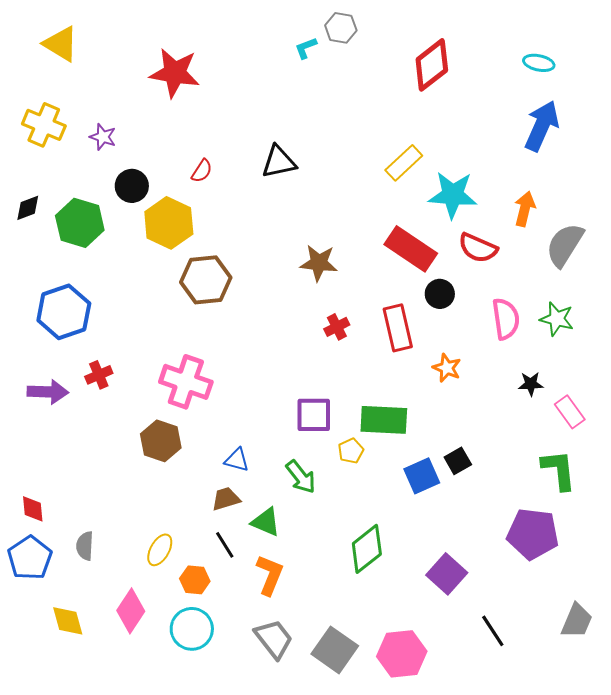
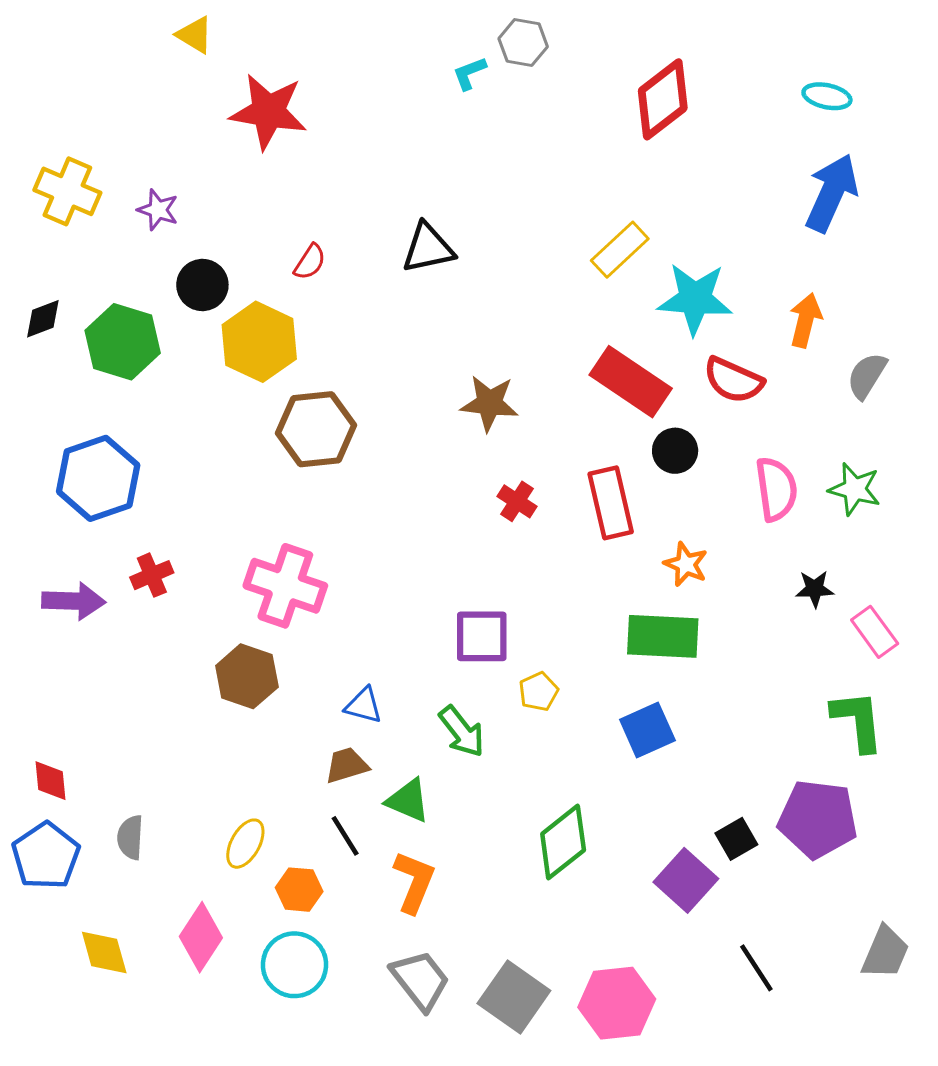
yellow triangle: (61, 44) -> (195, 35), moved, size x0.7
gray semicircle: (565, 245) -> (867, 376), size x0.7
red cross: (337, 327) -> (517, 501), turned -30
green rectangle: (384, 420) -> (663, 636), moved
black square: (458, 461) -> (736, 839), moved

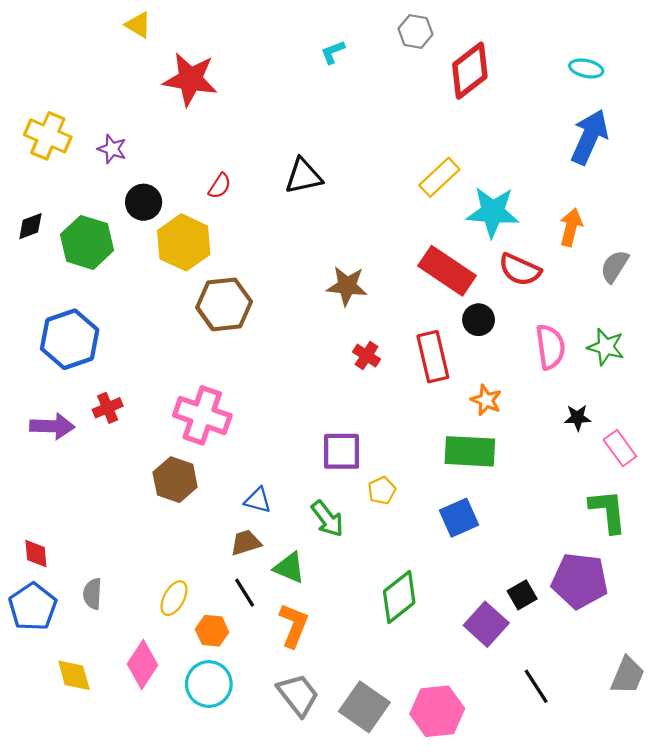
gray hexagon: (523, 43) -> (415, 31), moved

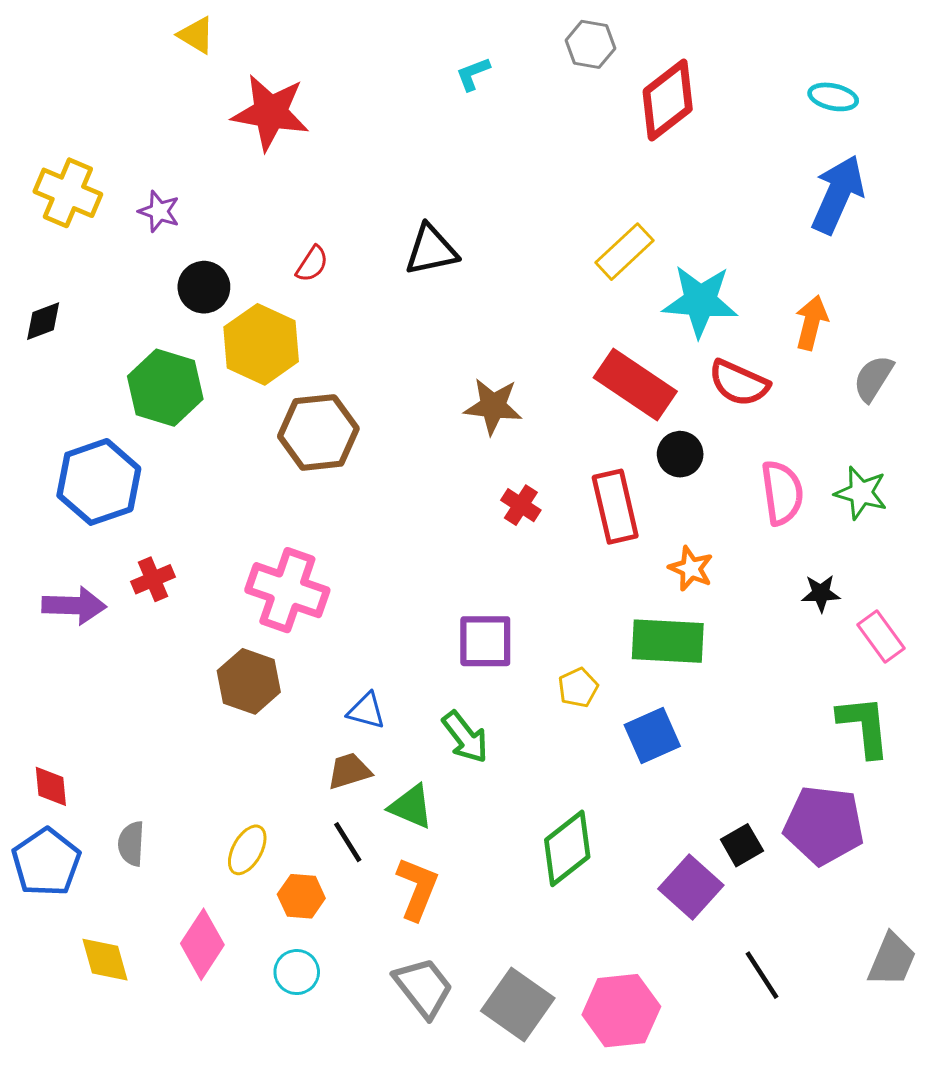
green hexagon: (87, 242) -> (165, 388), moved
yellow pentagon: (382, 490) -> (578, 688), moved
cyan circle: (209, 684) -> (297, 972), size x0.7

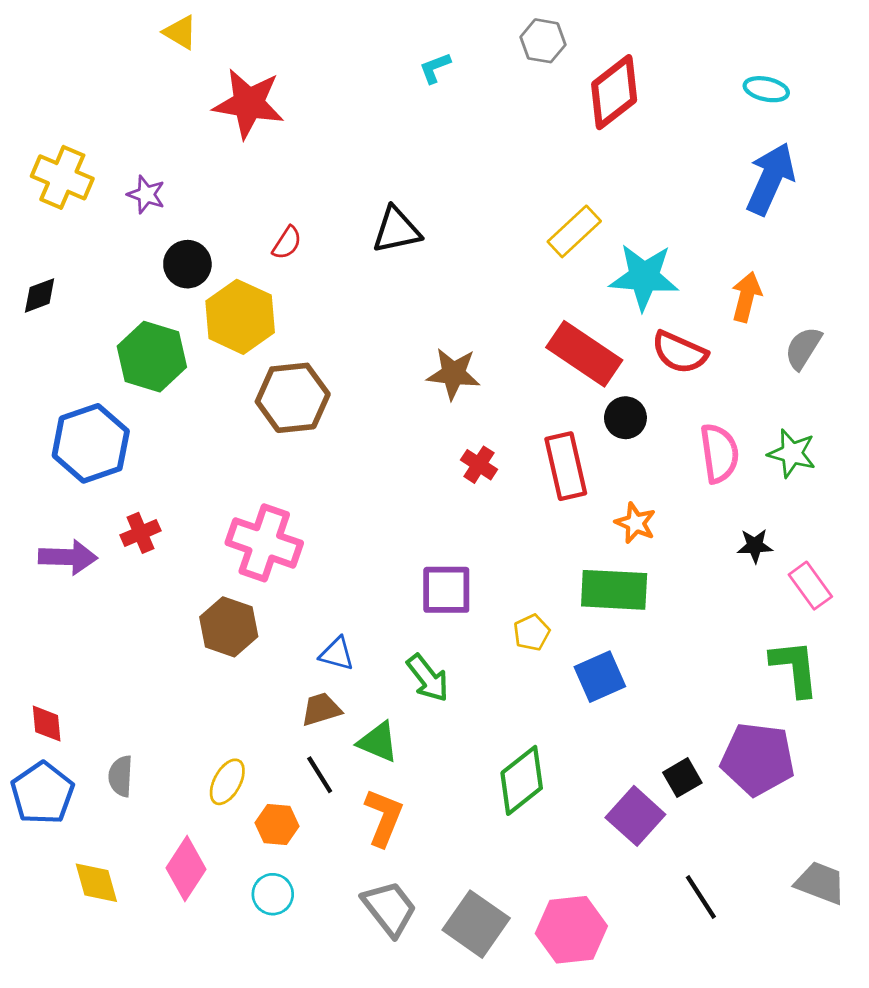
gray trapezoid: (892, 960) -> (820, 883), turned -92

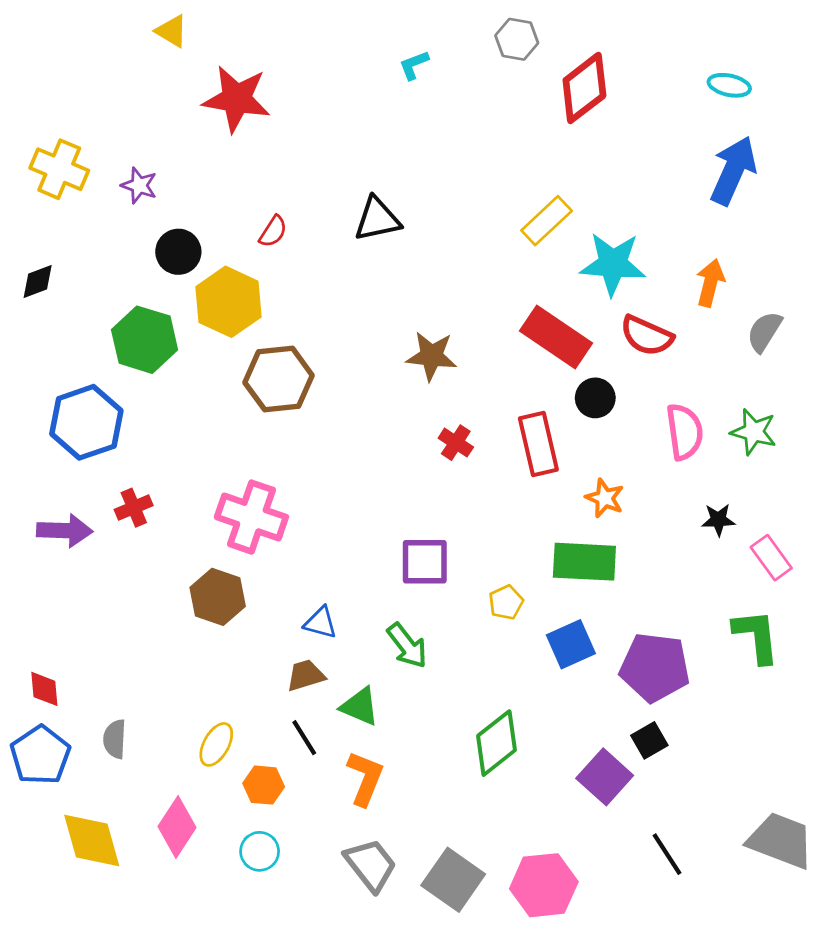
purple pentagon: (758, 759) -> (655, 667), moved
yellow diamond: (96, 883) -> (92, 841), size x1.4
gray trapezoid: (820, 883) -> (781, 841), size x1.4

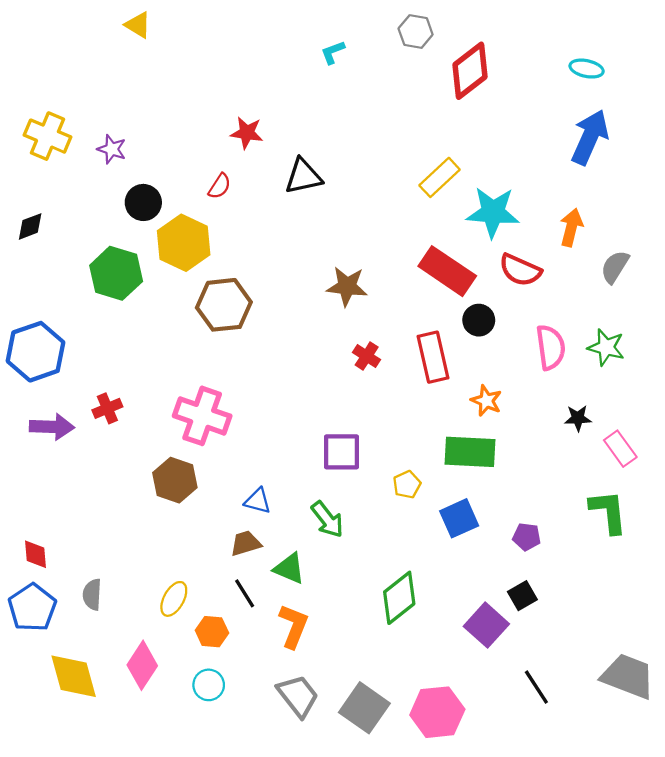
red star: (237, 99) -> (247, 133), moved, size x0.6
blue hexagon: (86, 422) -> (36, 352), moved
purple pentagon: (655, 667) -> (527, 537), size x0.5

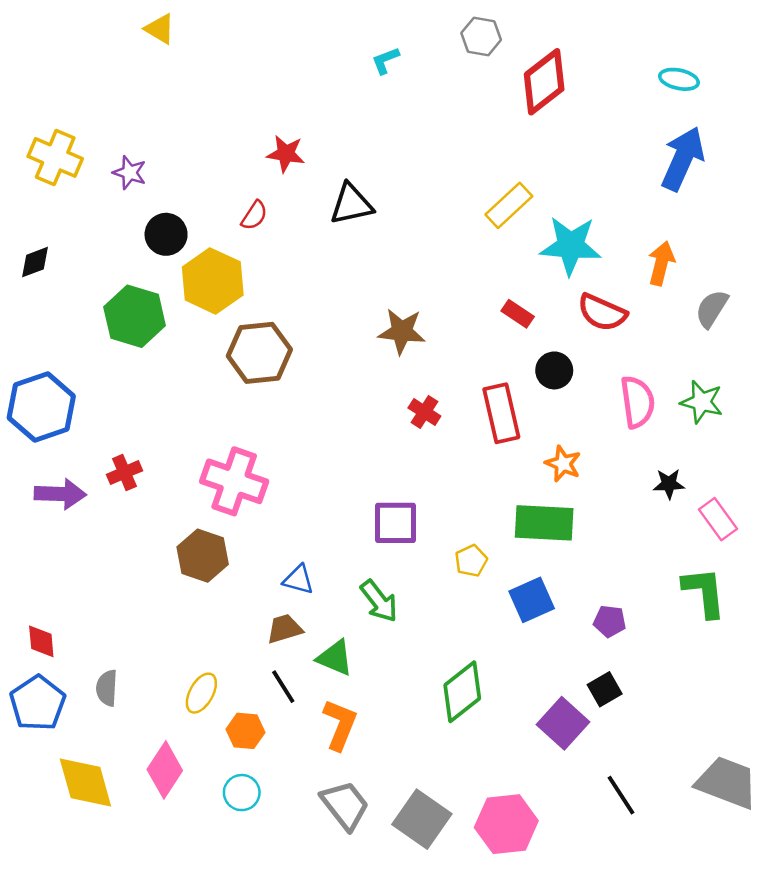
red rectangle: (447, 271) -> (518, 314), size x0.5

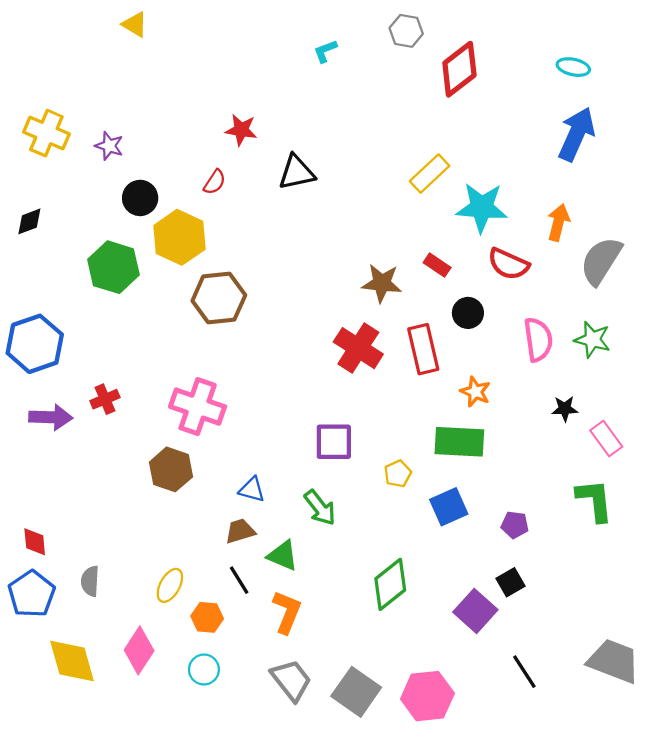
gray semicircle: (712, 309) -> (601, 261), size x1.5
brown star: (402, 331) -> (382, 283), moved
red cross: (424, 412) -> (358, 348), size x1.8

